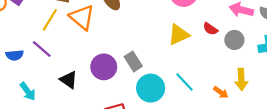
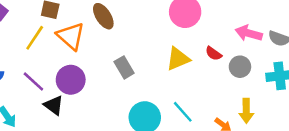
purple line: (42, 49) -> (33, 81), moved
gray rectangle: (133, 61) -> (124, 67), moved
purple circle: (104, 67) -> (71, 80), moved

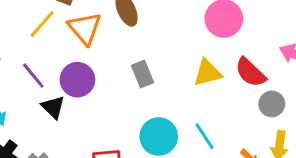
red semicircle: (214, 53) -> (250, 72), size x1.6
gray circle: (240, 67) -> (272, 104), moved

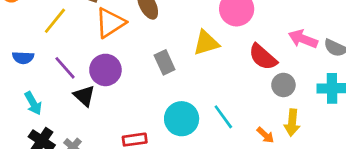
yellow line: (42, 24) -> (55, 21), moved
orange triangle: (85, 28) -> (110, 23), turned 40
yellow triangle: (208, 73) -> (206, 43), moved

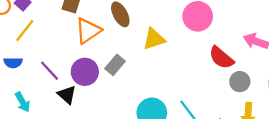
yellow line: (55, 21) -> (25, 31), moved
yellow triangle: (206, 43) -> (154, 39), moved
gray rectangle: (165, 62) -> (115, 65), moved, turned 66

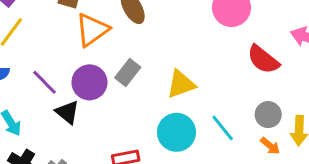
yellow triangle: (154, 39) -> (181, 84), moved
gray circle: (240, 82) -> (268, 115), moved

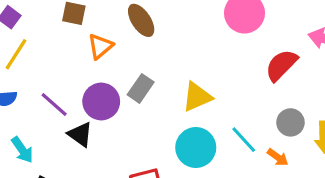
orange triangle: (92, 30) -> (100, 46), size x0.7
red semicircle: (263, 59) -> (281, 65), turned 100
orange arrow: (270, 146) -> (278, 157), moved

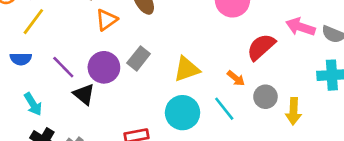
orange arrow: (278, 157) -> (236, 78), moved

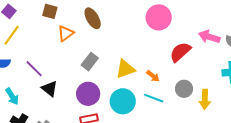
purple circle: (104, 67) -> (88, 94), moved
orange arrow: (236, 78) -> (153, 76), moved
cyan line: (224, 109) -> (154, 98), turned -30

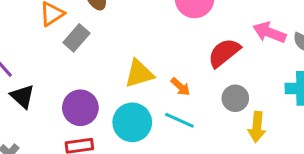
gray rectangle: (90, 62) -> (76, 38), moved
gray circle: (184, 89) -> (235, 98), moved

